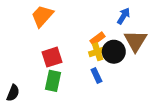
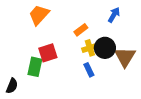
orange rectangle: (98, 39) -> (81, 30), moved
brown triangle: (135, 41) -> (125, 57), moved
green rectangle: (53, 81) -> (35, 67), moved

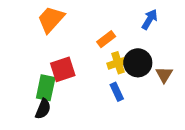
brown triangle: (125, 57) -> (164, 75), size x0.6
black semicircle: (12, 86) -> (43, 109), moved

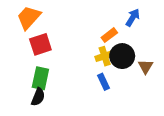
orange trapezoid: (51, 19) -> (29, 18), moved
orange rectangle: (106, 39) -> (109, 35), moved
red square: (63, 69) -> (40, 44), moved

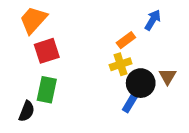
black circle: (122, 56) -> (141, 83), moved
blue rectangle: (103, 82) -> (130, 103), moved, turned 56
black semicircle: (38, 97) -> (27, 111), moved

